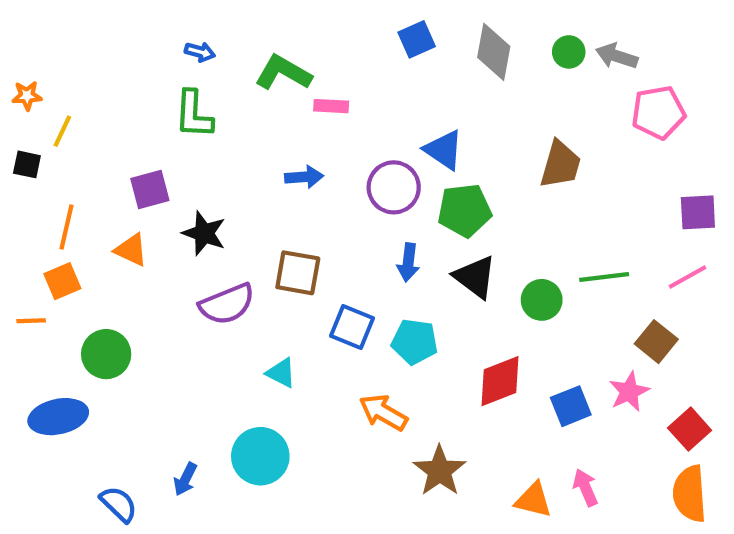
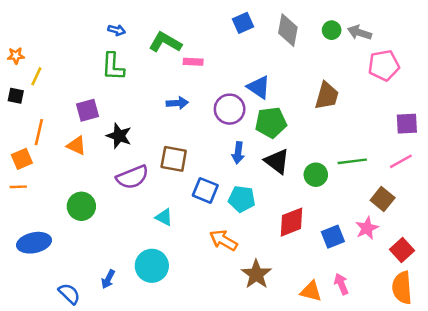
orange square: (62, 281) -> (22, 159), moved
green circle: (106, 354) -> (81, 206), moved

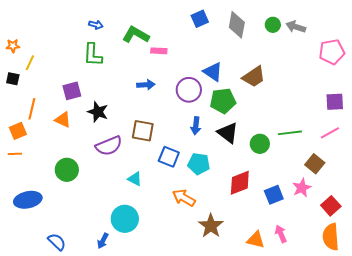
pink pentagon: (384, 65) -> (332, 52), moved
brown trapezoid: (327, 96) -> (254, 77), moved, turned 40
blue arrow: (108, 279) -> (103, 241), moved

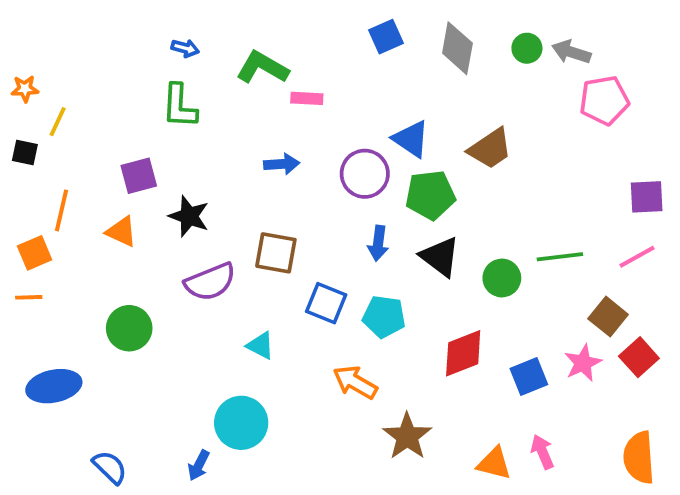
pink pentagon: (332, 52) -> (604, 100), moved
red square: (331, 206) -> (639, 357), moved

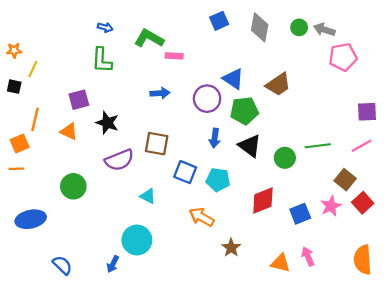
brown star: (407, 436) -> (231, 248), size x0.7

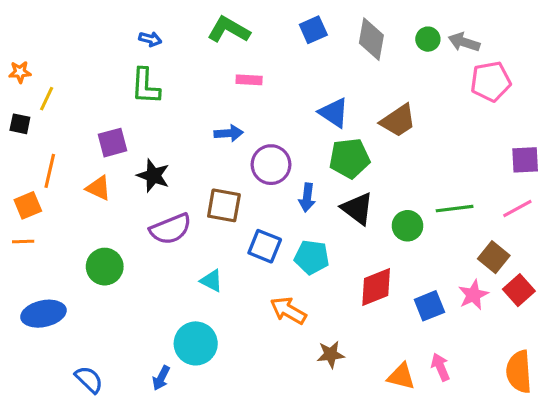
green L-shape: (149, 38) -> (229, 30), moved
purple circle: (207, 99) -> (271, 165), moved
brown star: (231, 248) -> (331, 354), turned 30

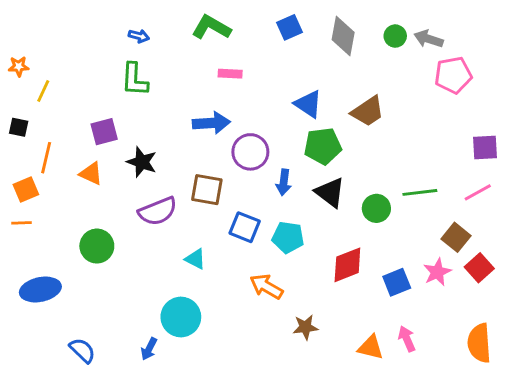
black square: (20, 124) -> (19, 127), moved
blue arrow: (229, 133) -> (211, 123), size x1.4

